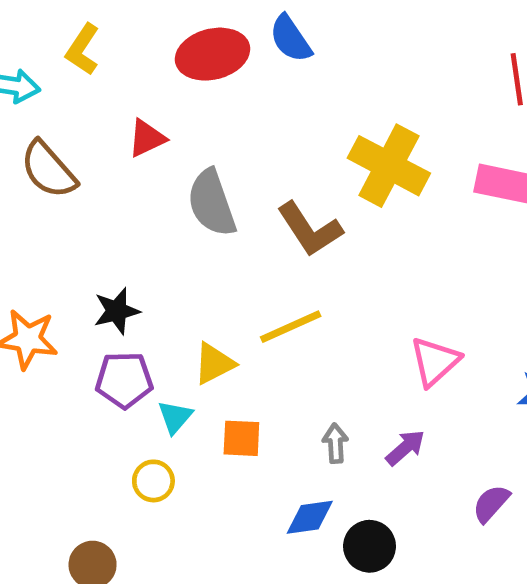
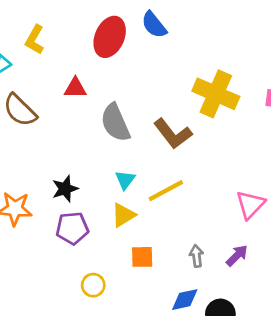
red ellipse: (213, 54) -> (110, 37), turned -48
red triangle: (147, 138) -> (75, 88), turned 30
cyan triangle: (175, 417) -> (125, 180), moved

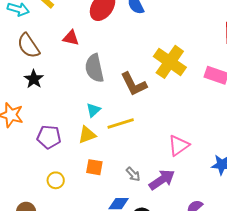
black star: (65, 189) -> (34, 79), moved, turned -30
gray arrow: (196, 256) -> (133, 174), turned 133
purple arrow: (237, 256) -> (162, 180), size x1.5

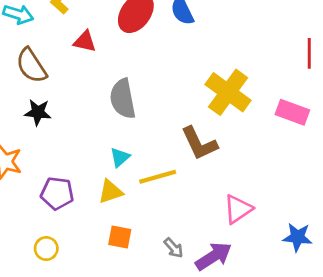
red triangle: (71, 38) -> (85, 41), moved
black star: (34, 79) -> (38, 112), turned -30
brown L-shape: (134, 84) -> (199, 143), moved
yellow circle: (56, 180) -> (46, 249), moved

